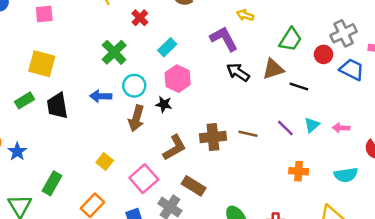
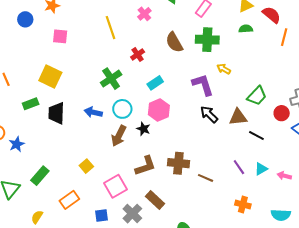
brown line: (248, 134) -> (206, 178), moved

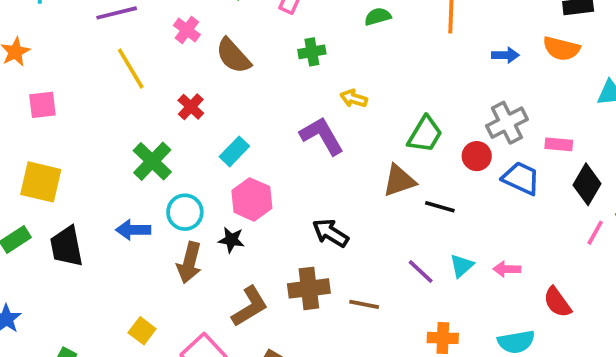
green cross: (207, 40) -> (312, 52), size x0.6
brown semicircle: (174, 42) -> (233, 56), moved
black arrow: (209, 114) -> (330, 233), moved

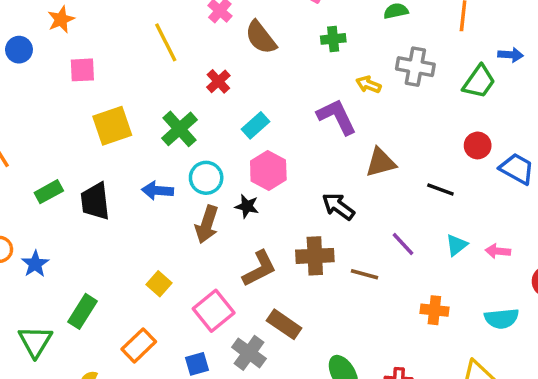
gray cross: (507, 123) -> (415, 67), moved, turned 33
green trapezoid: (425, 134) -> (479, 82), moved
brown triangle: (399, 181) -> (381, 162), moved
yellow square: (41, 182) -> (112, 126), moved, turned -36
purple line: (421, 272) -> (403, 244), moved

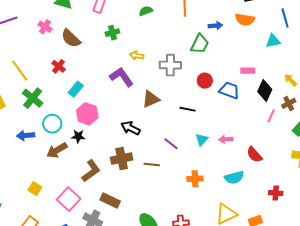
yellow line: (166, 42) -> (20, 71), moved
gray cross: (415, 67) -> (170, 65), moved
red cross: (218, 81) -> (59, 66), moved
brown arrow: (207, 224) -> (57, 150), turned 50

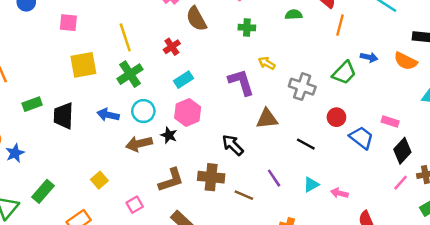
pink square: (69, 199) -> (135, 205), size x0.6

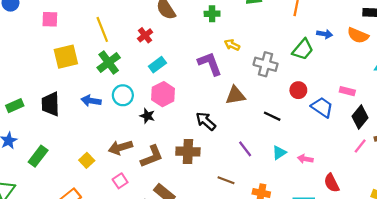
green rectangle: (32, 104) -> (15, 106), moved
brown arrow: (139, 144) -> (120, 147), moved
green rectangle: (43, 191) -> (38, 156), moved
brown line: (244, 195) -> (226, 180), moved

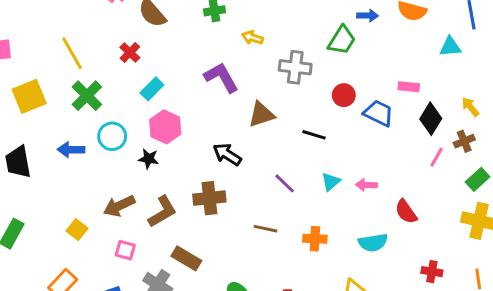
yellow arrow: (232, 45) -> (253, 38), moved
pink square: (120, 181) -> (125, 250), turned -32

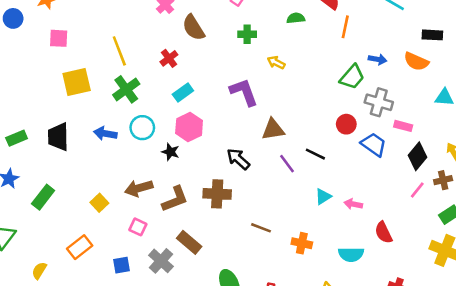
gray cross: (295, 67) -> (379, 102), moved
purple line: (285, 183) -> (287, 164), moved

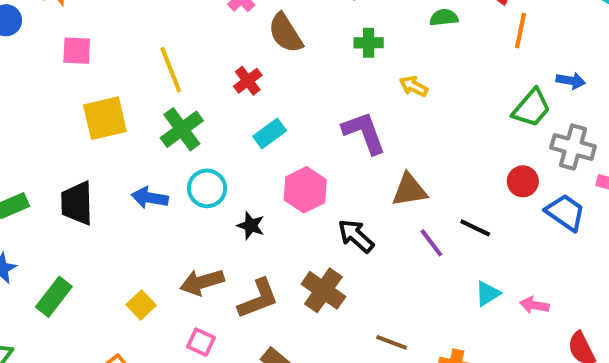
pink hexagon: (189, 127) -> (305, 190), moved
brown cross: (217, 194) -> (323, 290), turned 32

